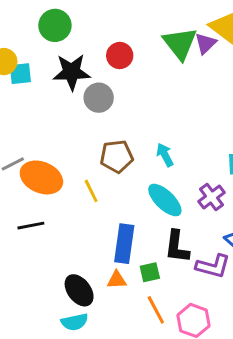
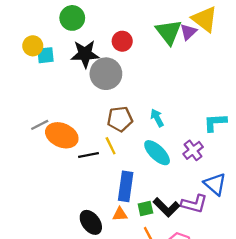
gray circle: (99, 98) -> (106, 74), size x1.4
yellow line: (91, 191) -> (111, 146), moved
black line: (31, 226) -> (89, 155), moved
black L-shape: (177, 247) -> (166, 207), moved, turned -52

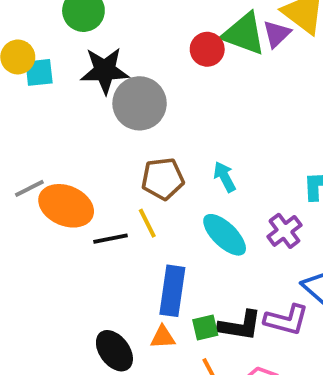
green triangle: (169, 32) -> (244, 34), turned -32
red circle: (122, 41) -> (207, 49), moved
black L-shape: (166, 207) -> (240, 326), turned -36

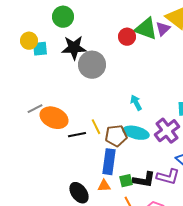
brown pentagon: (163, 179) -> (116, 136), moved
purple cross: (284, 231) -> (167, 131), size x1.4
cyan ellipse: (225, 235) -> (136, 133), turned -30

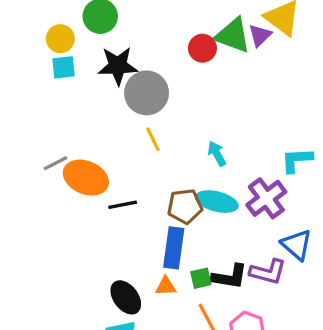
yellow circle: (29, 41) -> (60, 39), moved
yellow line: (96, 127) -> (153, 139), moved

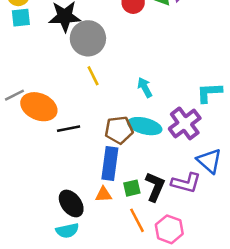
black L-shape: (230, 277) -> (155, 187), turned -76

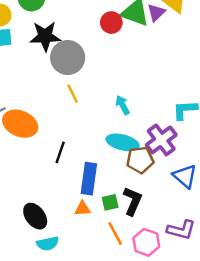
black line: (69, 129) -> (60, 152), moved, turned -60
brown pentagon: (119, 130) -> (140, 160), moved
purple L-shape: (186, 183) -> (181, 230), moved
black ellipse: (71, 203) -> (35, 216), moved

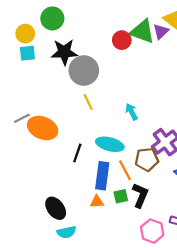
cyan ellipse: (123, 142) -> (110, 144), moved
orange line: (115, 234) -> (125, 170), moved

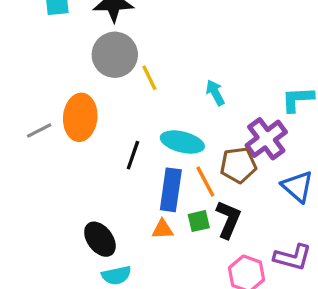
gray circle: (84, 71) -> (115, 55), moved
gray line: (22, 118) -> (39, 130), moved
orange ellipse: (43, 128) -> (80, 117), turned 72

